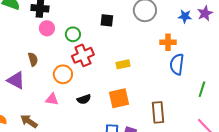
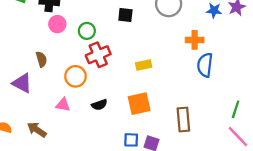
green line: (202, 89) -> (236, 109), moved

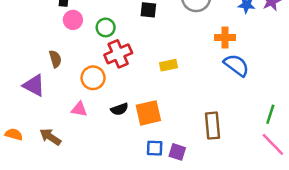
blue semicircle: (205, 65) -> (236, 65), turned 120
orange square: (139, 104) -> (148, 113), moved

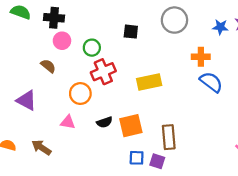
brown semicircle: (55, 59) -> (48, 66), moved, turned -35
yellow rectangle: (168, 65) -> (149, 82), size x1.5
brown rectangle: (212, 126) -> (169, 137), moved

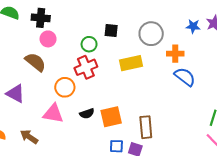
gray circle: (174, 20) -> (151, 34), moved
green circle: (92, 48) -> (89, 44), moved
brown semicircle: (48, 66) -> (35, 62), size x1.5
yellow rectangle: (149, 82) -> (131, 63), moved
pink triangle: (68, 122) -> (53, 114), size x1.5

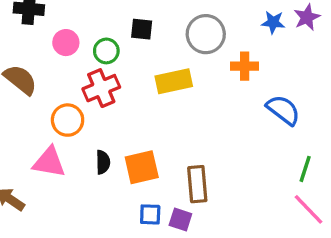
pink circle: (48, 39) -> (66, 43), moved
blue semicircle: (185, 77) -> (283, 110), moved
black semicircle: (87, 114) -> (103, 162), turned -72

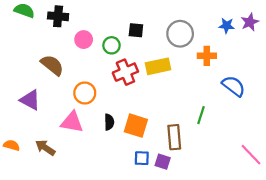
red cross: (101, 88) -> (125, 72), moved
orange square: (142, 167) -> (136, 126), turned 30
green line: (305, 169) -> (201, 115), moved

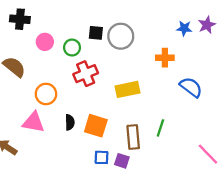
gray circle: (180, 34) -> (121, 36), moved
yellow rectangle: (158, 66) -> (128, 89), moved
green line: (201, 115) -> (160, 128), moved

